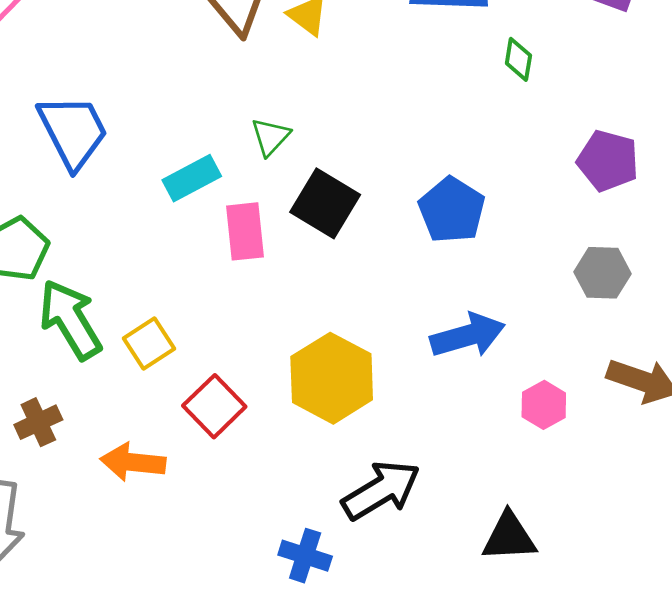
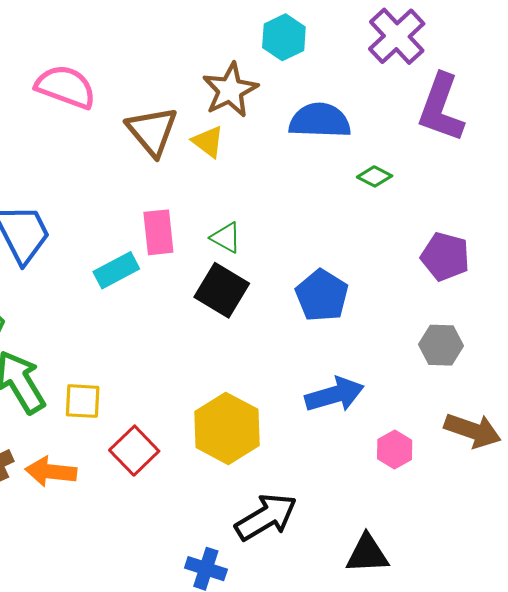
green diamond: (518, 59) -> (375, 176), turned -72
green triangle: (270, 137) -> (226, 238), moved, turned -44
pink rectangle: (245, 231) -> (158, 232), moved
yellow square: (149, 343) -> (83, 401), turned 36
orange arrow: (133, 462) -> (51, 472), moved

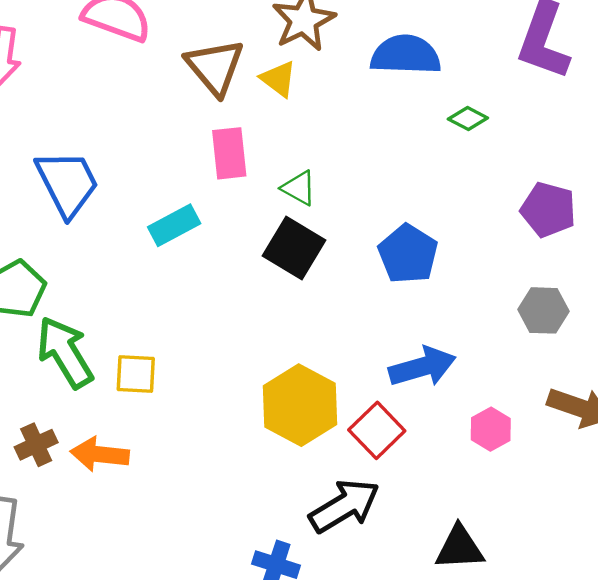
pink rectangle: (158, 232) -> (229, 153), moved
red square: (134, 451) -> (377, 430), moved

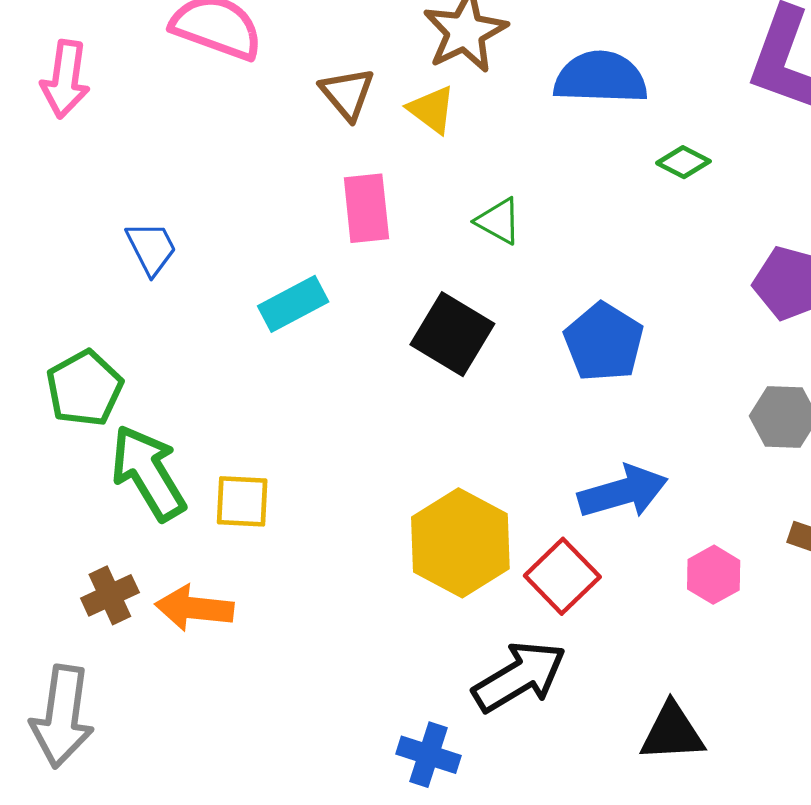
brown triangle: (215, 67) -> (347, 94), size x0.7
blue trapezoid: (67, 183) -> (151, 248), size x0.6
green triangle: (299, 188) -> (499, 221), moved

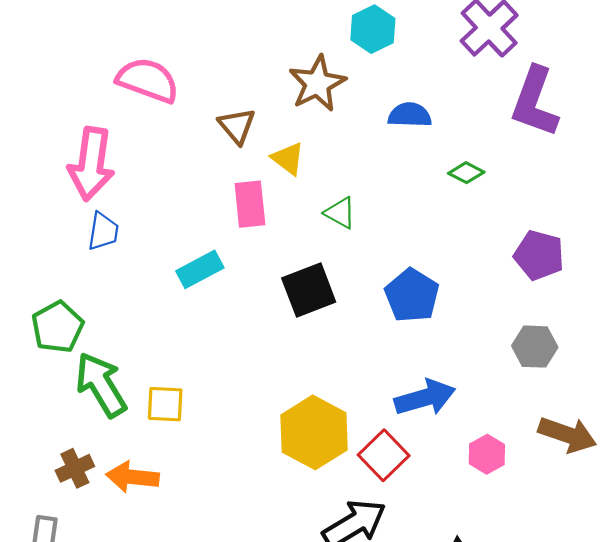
blue semicircle: (601, 78) -> (410, 115), size x0.7
pink arrow: (65, 79) -> (91, 164), moved, size x1.4
yellow triangle: (432, 110) -> (288, 158), moved
blue trapezoid: (151, 248) -> (103, 231), turned 36
black square: (452, 334) -> (309, 290), turned 38

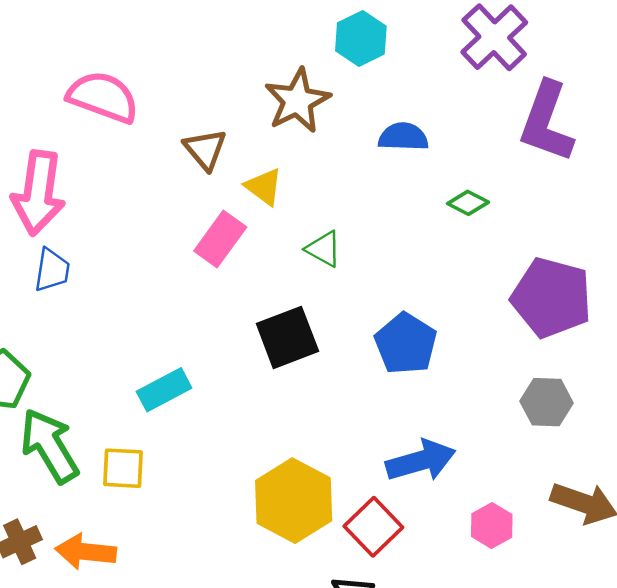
pink rectangle: (250, 204) -> (220, 239), turned 42
purple pentagon: (539, 255) -> (552, 298), size x1.4
cyan rectangle: (200, 269) -> (164, 390), moved

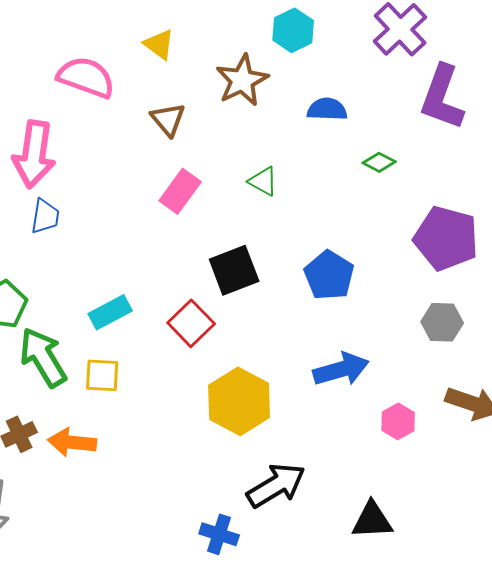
yellow triangle: (264, 187) -> (159, 44), moved
green triangle: (324, 249) -> (263, 181), moved
cyan rectangle: (164, 390) -> (110, 312), moved
red square: (373, 527) -> (191, 323), moved

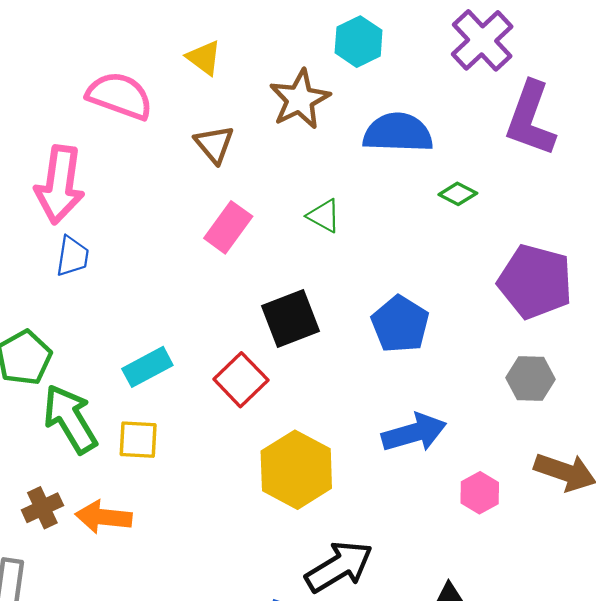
blue semicircle: (327, 109) -> (398, 133), size x1.5

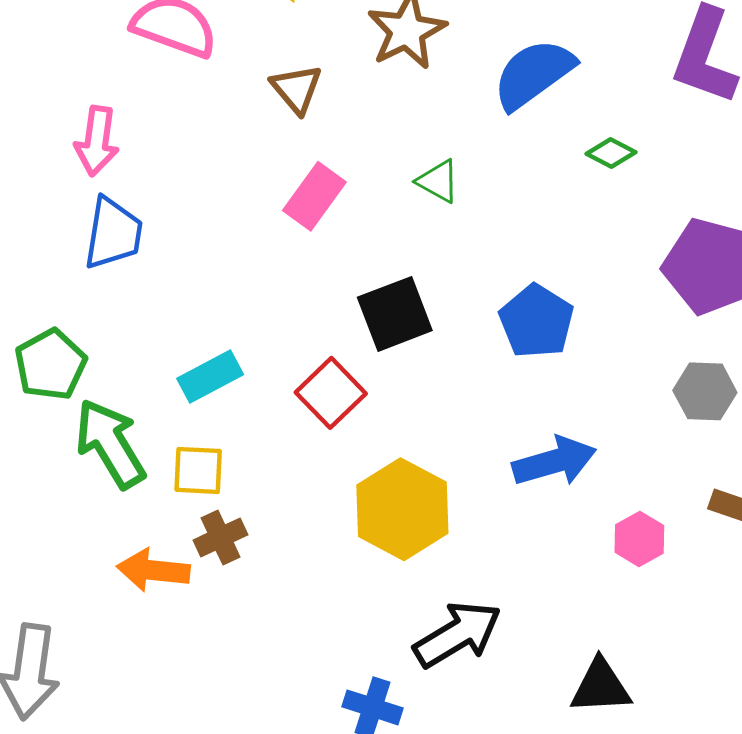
blue semicircle: (398, 133) -> (533, 74), turned -38
pink arrow: (60, 185) -> (97, 141), size x0.7
blue trapezoid: (72, 256) -> (113, 233), size x1.4
brown cross: (42, 508) -> (220, 537), moved

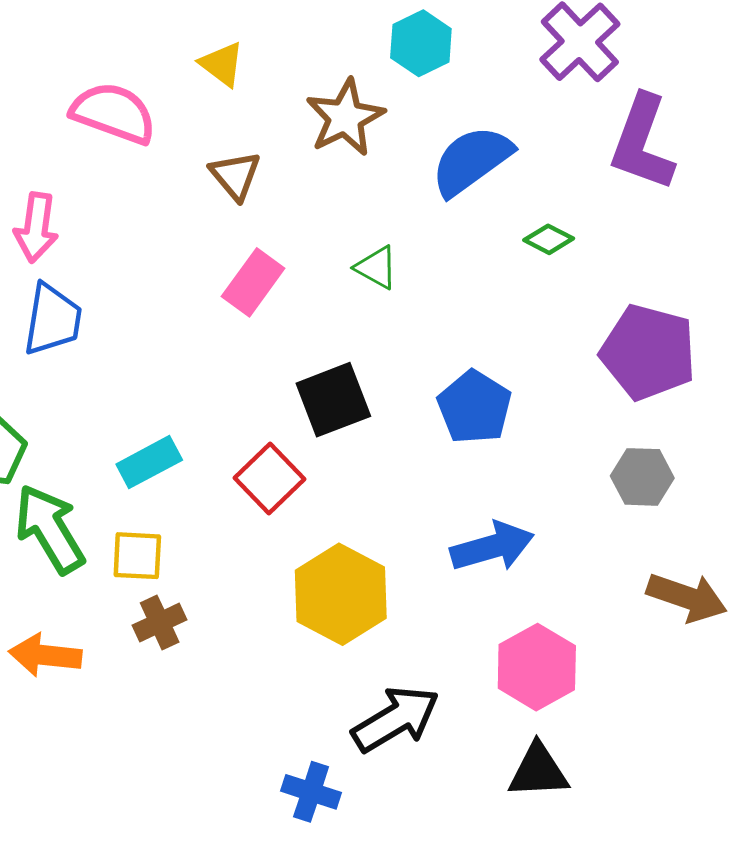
pink hexagon: (639, 539) -> (537, 667), moved, size x1.6
orange arrow: (153, 570) -> (45, 655), moved

